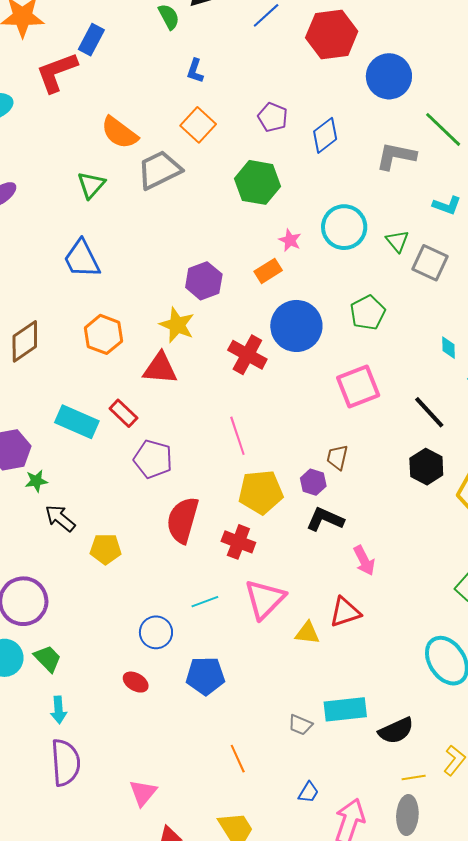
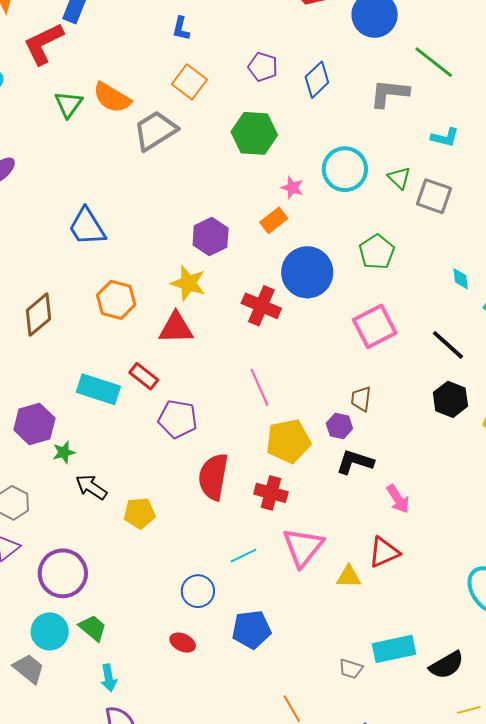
green triangle: (91, 185) -> (68, 104), moved

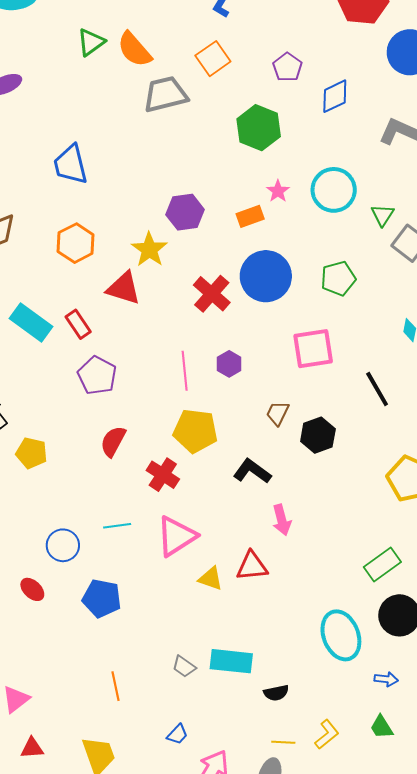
black hexagon: (450, 399) -> (318, 435), moved
purple hexagon: (339, 426) -> (229, 364), moved
red semicircle: (213, 477) -> (113, 441), size x0.7
black semicircle: (447, 665) -> (276, 693), size x0.7

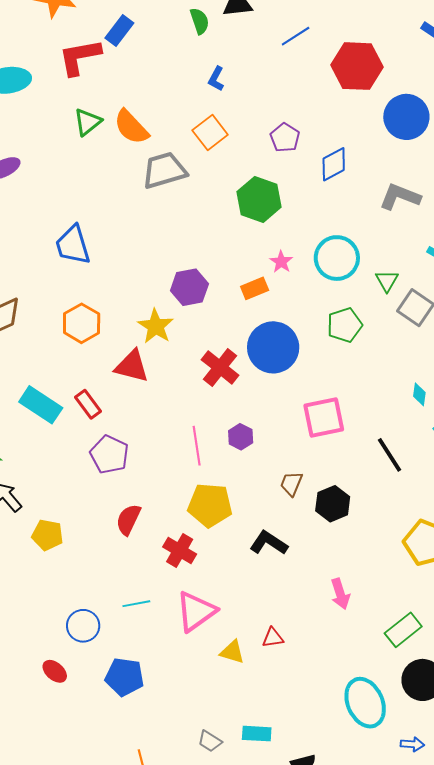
green pentagon: (338, 278) -> (345, 325), moved
pink arrow: (282, 520) -> (340, 594), moved
red triangle: (252, 566) -> (273, 638), size x0.7
cyan rectangle: (231, 661) -> (257, 734), size x0.7

